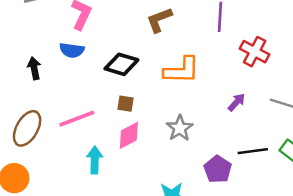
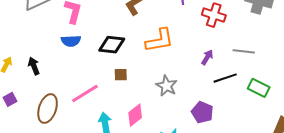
black arrow: (34, 68) -> (34, 66), moved
pink diamond: (129, 135) -> (135, 115), moved
black line: (253, 151) -> (225, 78), moved

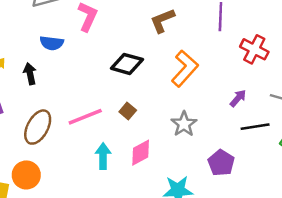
orange L-shape: (160, 40) -> (185, 68), turned -48
blue semicircle: (71, 41) -> (52, 43), moved
brown square: (121, 75) -> (128, 111), moved, turned 32

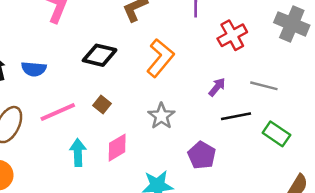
blue semicircle: (52, 43) -> (34, 69), moved
red cross: (254, 49) -> (232, 35), turned 36

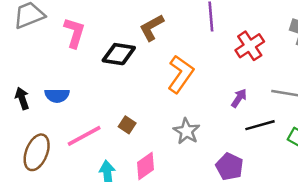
black diamond: (100, 55) -> (119, 54), moved

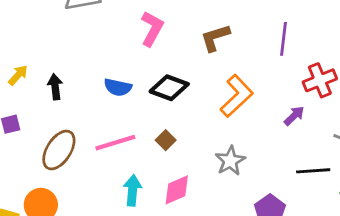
pink L-shape: (74, 33) -> (152, 29), moved
black diamond: (119, 54) -> (169, 88), moved
blue semicircle: (57, 96) -> (118, 87), moved
purple arrow: (239, 98) -> (294, 116), moved

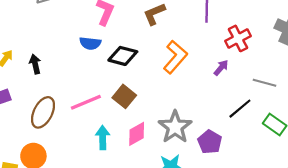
blue semicircle: (118, 87) -> (90, 43), moved
brown square: (166, 140) -> (124, 96), size x1.5
gray star: (230, 161) -> (175, 127), moved, size x1.4
black line: (313, 171) -> (240, 109), turned -30

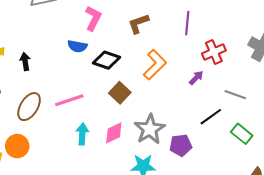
brown square: (124, 96) -> (120, 93), moved
purple pentagon: (210, 142) -> (181, 145), turned 30

